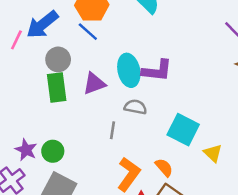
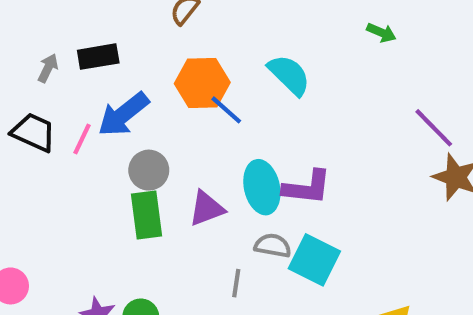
blue line: (88, 32) -> (226, 110), moved
cyan square: (183, 130) -> (314, 260), moved

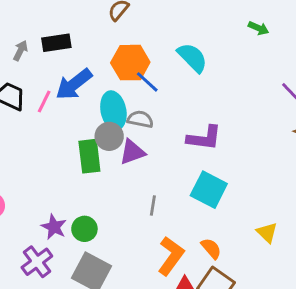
gray circle: (149, 170) -> (109, 136), moved
cyan ellipse: (262, 187) -> (113, 110), moved
gray semicircle: (273, 246) -> (140, 119), moved

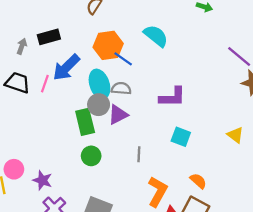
cyan square: (209, 190) -> (181, 137), size x0.7
purple star: (54, 227) -> (42, 180), moved
green circle: (84, 229) -> (91, 156), moved
yellow triangle: (267, 233) -> (235, 135), moved
orange semicircle: (211, 248) -> (198, 181), moved

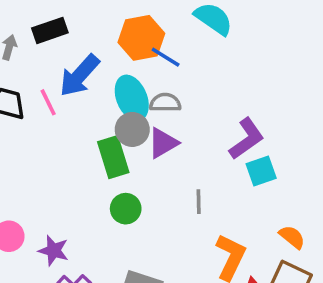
pink line: (45, 84) -> (48, 102), turned -42
purple L-shape: (172, 97) -> (247, 139), moved, turned -32
cyan square: (181, 137) -> (261, 171), turned -36

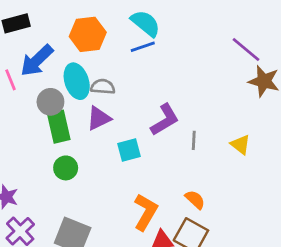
blue line: (166, 57) -> (143, 47), moved, turned -55
gray circle: (132, 129) -> (50, 102), moved
cyan square: (261, 171) -> (129, 150), moved
gray line: (199, 202) -> (194, 140), moved

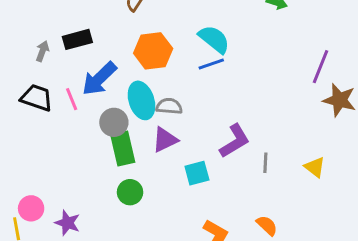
purple line: (246, 50) -> (320, 67), turned 72

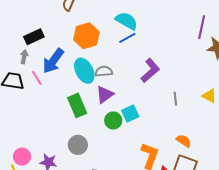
gray arrow: (42, 51) -> (24, 57), moved
gray circle: (114, 122) -> (78, 145), moved
purple L-shape: (235, 141) -> (150, 70), moved
green circle: (130, 192) -> (113, 121), moved

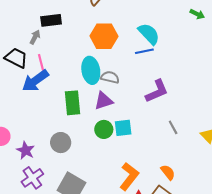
blue arrow: (53, 61) -> (35, 81), moved
gray line: (175, 99) -> (173, 127), turned -40

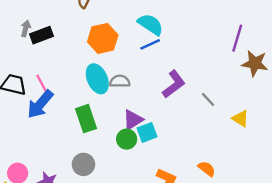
gray arrow: (35, 37) -> (26, 28), moved
purple triangle: (104, 101) -> (133, 120), moved
gray line: (173, 127) -> (208, 100), moved

